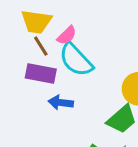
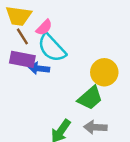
blue arrow: (61, 103) -> (39, 68), moved

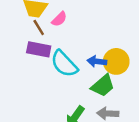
cyan semicircle: (52, 48) -> (64, 64), moved
blue arrow: (39, 68) -> (97, 61), moved

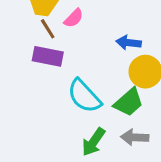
blue arrow: (97, 61) -> (129, 43), moved
cyan semicircle: (64, 64) -> (84, 96), moved

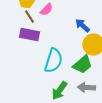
blue arrow: (129, 43) -> (82, 26), turned 35
cyan semicircle: (84, 96) -> (53, 61), turned -120

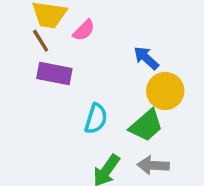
brown line: (29, 17) -> (41, 41), moved
cyan semicircle: (53, 61) -> (96, 119), size x0.7

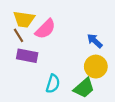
pink semicircle: (84, 30) -> (45, 29), size x1.5
blue arrow: (146, 58) -> (95, 41), moved

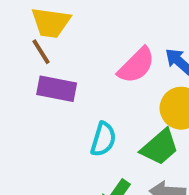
pink semicircle: (45, 29) -> (136, 65), moved

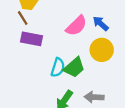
green trapezoid: (160, 147) -> (74, 67), moved

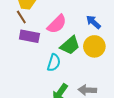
pink semicircle: (76, 26) -> (57, 24), moved
green trapezoid: (74, 67) -> (70, 45), moved

